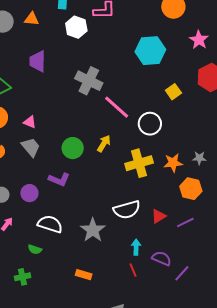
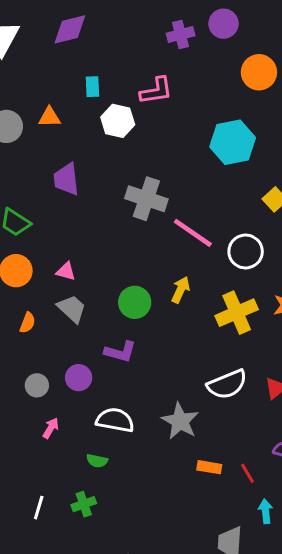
cyan arrow: (136, 247) -> (266, 511), moved
orange rectangle: (84, 275) -> (209, 467), moved

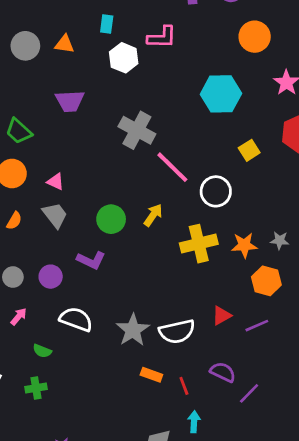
purple trapezoid: (66, 179) -> (70, 101), turned -96
white semicircle: (227, 384) -> (177, 331), moved
green semicircle: (97, 461) -> (42, 351), moved

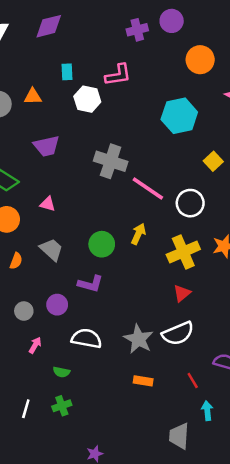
pink triangle: (56, 182) -> (48, 204), moved
red triangle: (221, 316) -> (182, 293), moved
orange rectangle: (151, 375) -> (143, 381), moved

